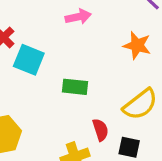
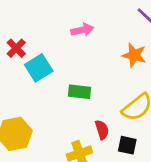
cyan square: (29, 60) -> (39, 68), turned 36

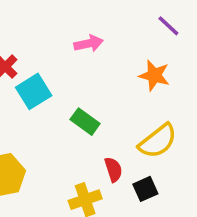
green rectangle: (79, 92) -> (85, 122), turned 30
black square: (127, 145) -> (145, 189), turned -36

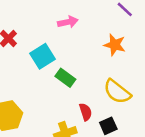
cyan square: (34, 91) -> (43, 56), moved
yellow semicircle: (158, 141) -> (117, 92), turned 76

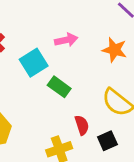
pink arrow: (68, 22) -> (66, 40), moved

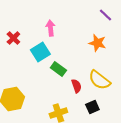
pink arrow: (66, 40) -> (50, 28), moved, turned -84
red semicircle: (82, 125) -> (76, 86), moved

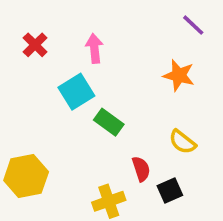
red cross: (13, 38) -> (35, 45), moved
yellow semicircle: (99, 80) -> (182, 142), size x0.7
red semicircle: (76, 86) -> (141, 169), moved

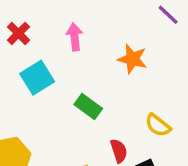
orange star: (179, 75) -> (132, 59), moved
cyan square: (76, 92) -> (37, 78), moved

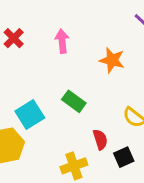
cyan square: (37, 78) -> (30, 115), moved

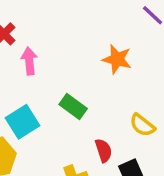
pink arrow: (62, 41) -> (29, 61), moved

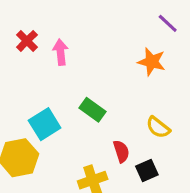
orange star: (117, 59) -> (152, 62), moved
pink arrow: (29, 61) -> (61, 52), moved

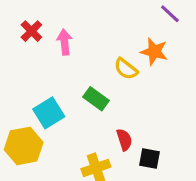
yellow semicircle: (158, 127) -> (126, 69), moved
black square: (147, 170) -> (149, 159), turned 35

